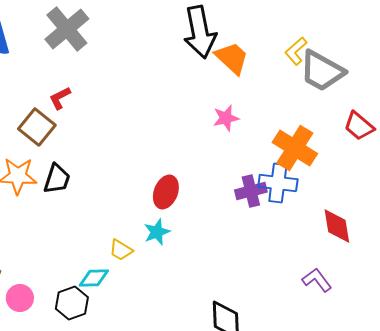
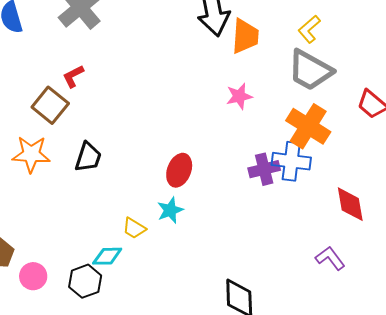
orange trapezoid: (232, 58) -> (245, 36), turned 51
gray trapezoid: (322, 71) -> (310, 70), moved
black trapezoid: (57, 179) -> (88, 157), moved

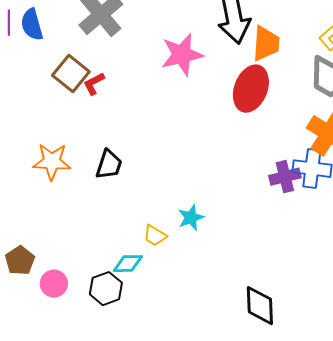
pink star: (239, 96) -> (182, 55), moved, size x1.6
brown square: (50, 105) -> (71, 74), moved
red ellipse: (179, 170) -> (251, 89), moved, size x1.4

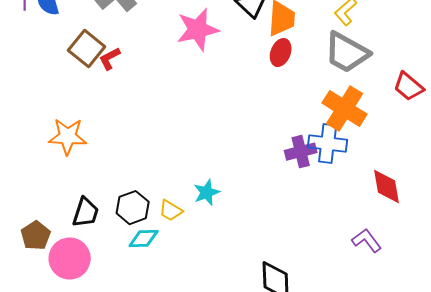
red ellipse: (251, 89) -> (281, 53), moved, size x0.6
black trapezoid: (109, 165) -> (86, 213), moved
pink circle: (54, 284) -> (70, 259), size x1.5
black hexagon: (106, 289) -> (133, 208), moved

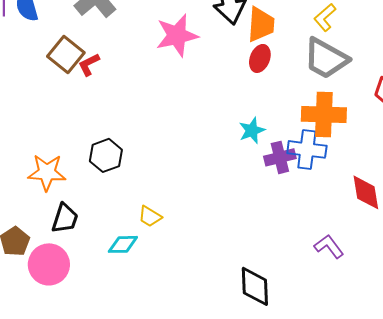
orange cross: (345, 109) -> (324, 114), turned -30
orange star: (68, 137) -> (47, 172), moved
cyan star: (207, 193) -> (252, 130), moved
black hexagon: (133, 208) -> (106, 155), moved
purple L-shape: (367, 241) -> (329, 246), moved

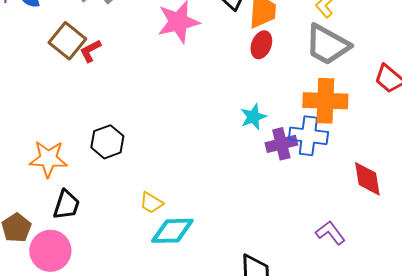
cyan diamond: (123, 244) -> (172, 231), moved, size x1.4

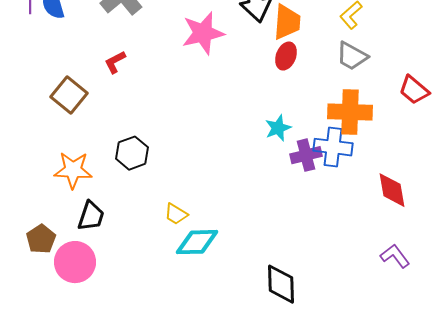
brown square: (67, 41) -> (69, 95), moved
gray trapezoid: (327, 45) -> (352, 56), size x0.7
purple L-shape: (330, 233) -> (395, 256), moved

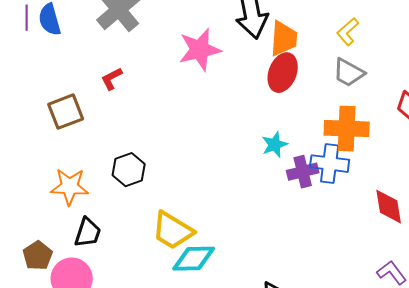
red ellipse: (286, 56) -> (283, 73), size x1.4
brown square: (69, 95) -> (66, 112), turned 30
yellow trapezoid: (176, 214) -> (173, 231), size x1.8

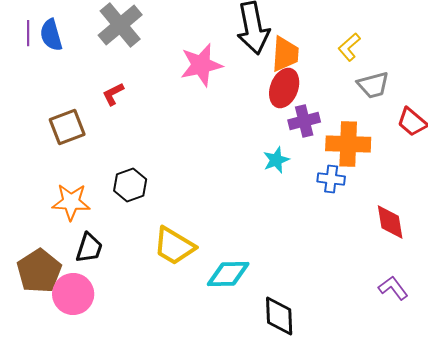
gray trapezoid: (349, 73) -> (373, 85), moved, turned -44
blue cross: (330, 164) -> (331, 179), size x0.7
purple cross: (303, 172) -> (304, 121), moved
brown pentagon: (38, 256) -> (39, 271), size x1.5
cyan diamond: (194, 259) -> (228, 274), moved

